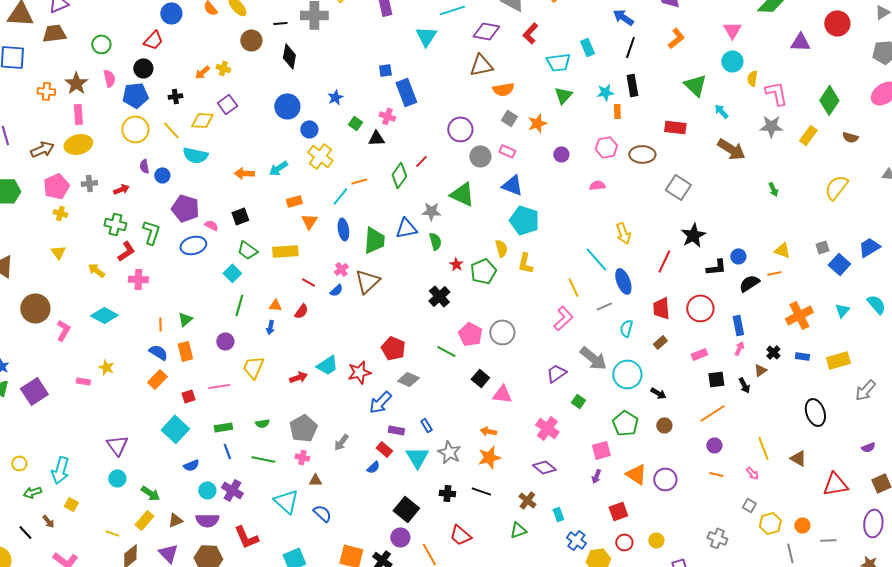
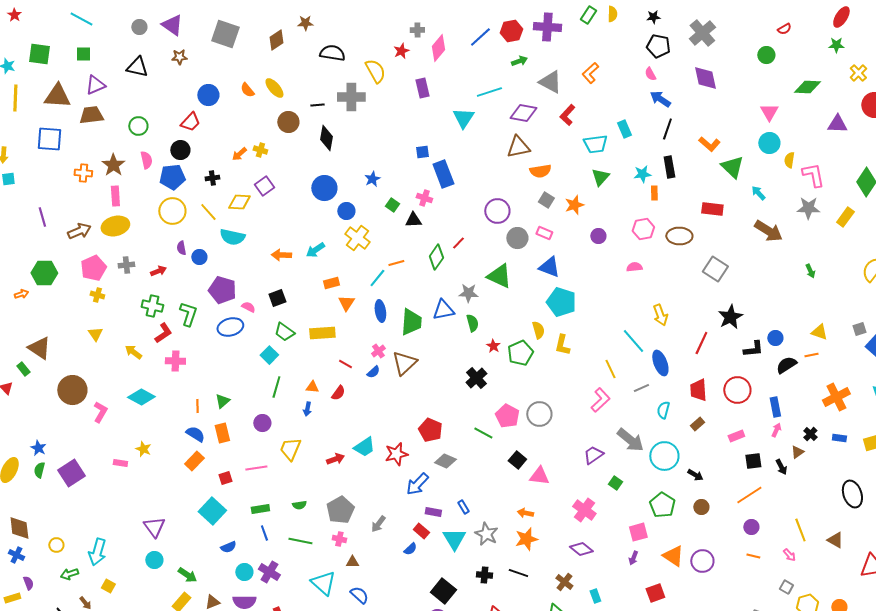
orange L-shape: (676, 38) -> (709, 144), moved, turned 80

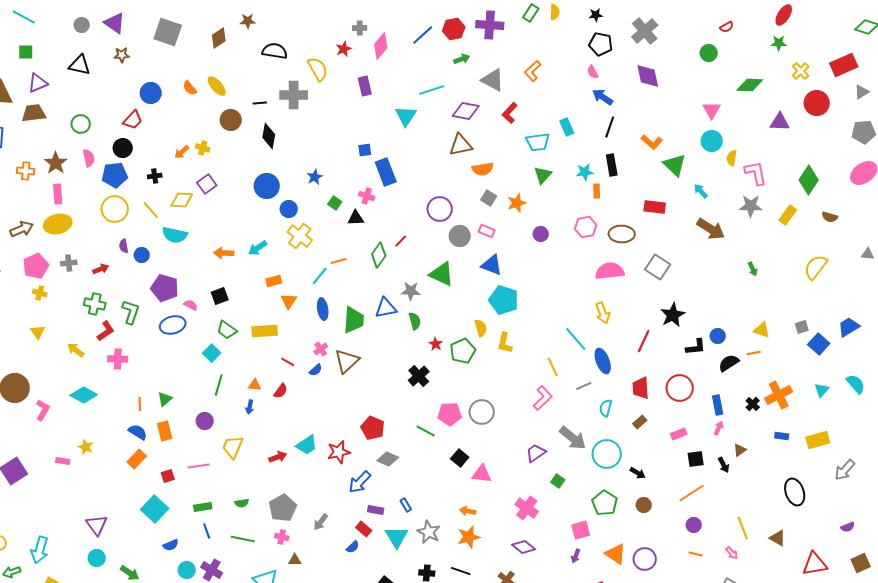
pink semicircle: (634, 267) -> (610, 271), moved, size x1.8
pink pentagon: (507, 416) -> (450, 414), turned -30
black cross: (810, 434) -> (753, 404), moved

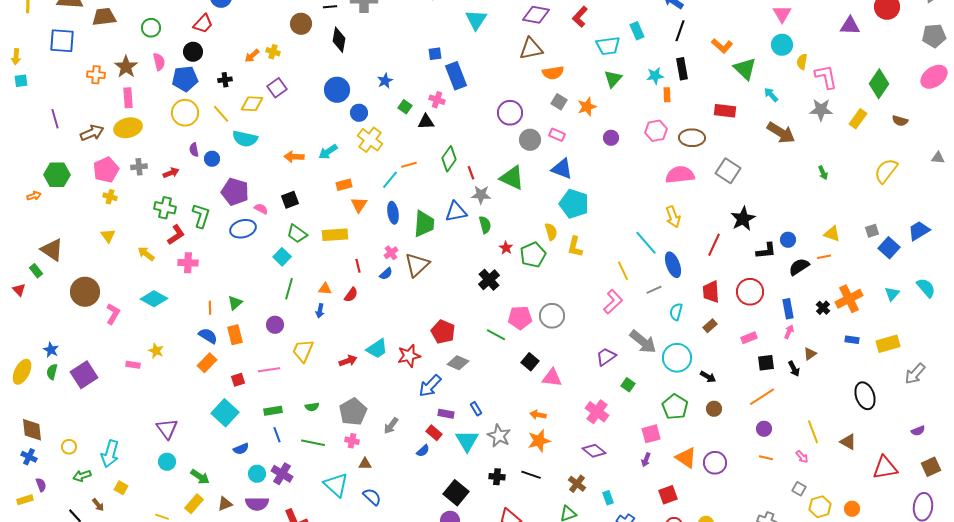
red line: (401, 241) -> (471, 173), moved, turned -64
red line: (288, 362) -> (358, 266), turned 48

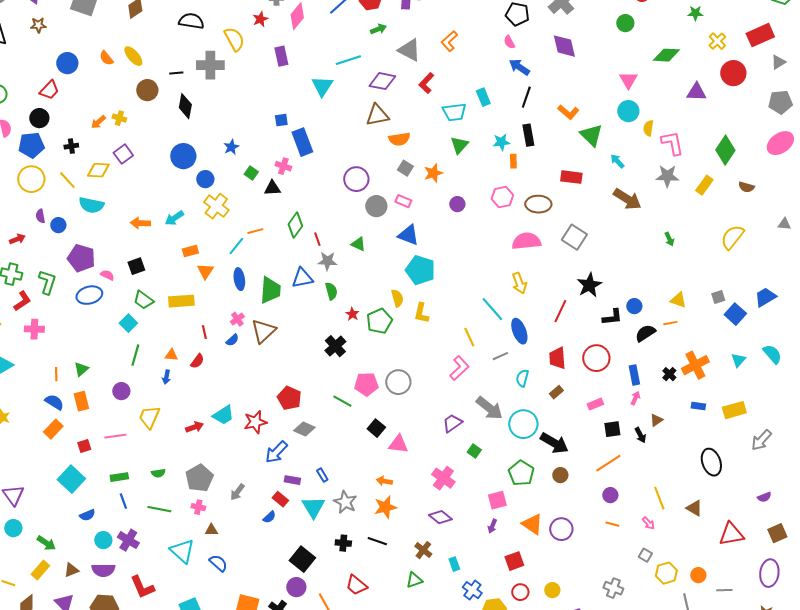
green triangle: (512, 178) -> (358, 244), size x0.6
black arrow: (708, 377) -> (554, 443), size x1.8

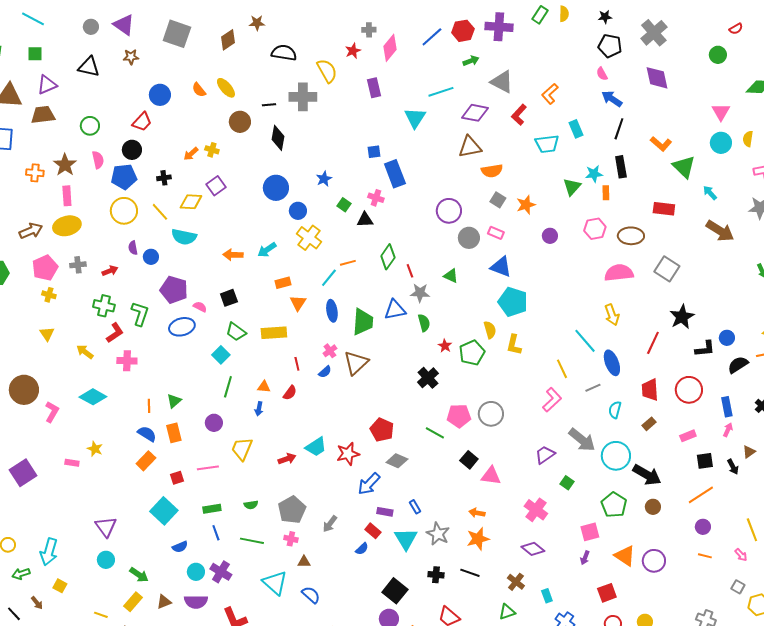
orange L-shape: (449, 41) -> (550, 94), moved
yellow semicircle: (648, 128) -> (748, 139), moved
green triangle: (459, 145) -> (572, 187), moved

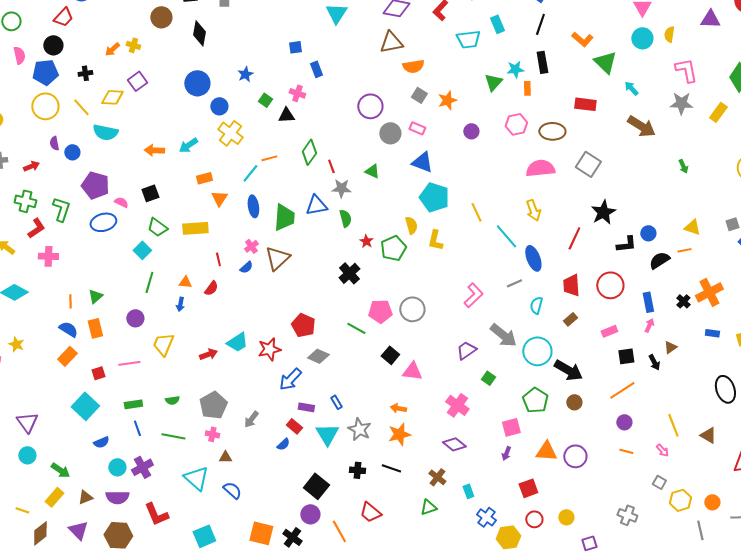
blue rectangle: (395, 174) -> (316, 69), size x0.6
yellow line: (562, 369) -> (476, 212), moved
orange triangle: (625, 556) -> (546, 451), turned -30
purple cross: (221, 572) -> (142, 467), turned 30

